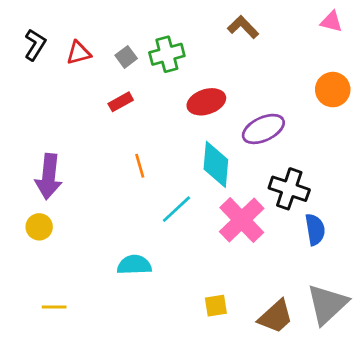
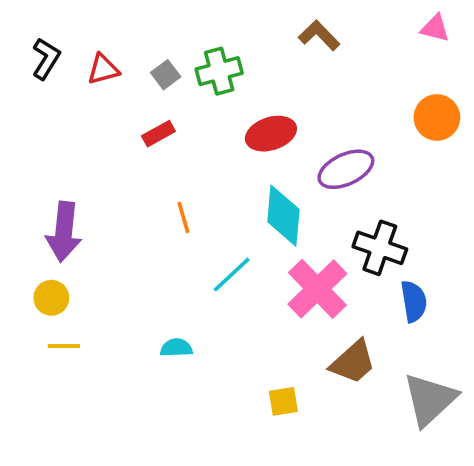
cyan semicircle: (134, 265) -> (176, 348), size x0.7
yellow line: (54, 307) -> (64, 346), moved
brown trapezoid: (276, 317) -> (353, 362), moved

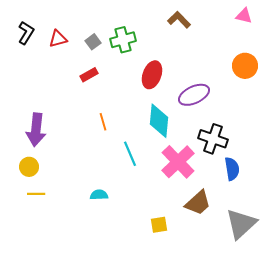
red ellipse: (271, 134) -> (152, 75), turned -52
cyan line: (232, 275) -> (130, 154), turned -70

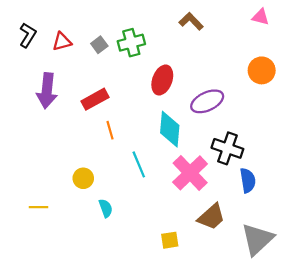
red rectangle: (89, 75) -> (95, 99), moved, size x1.4
purple arrow: (36, 130) -> (47, 91), moved
yellow circle: (29, 167) -> (83, 178), moved
cyan semicircle: (99, 195) -> (106, 208), turned 72

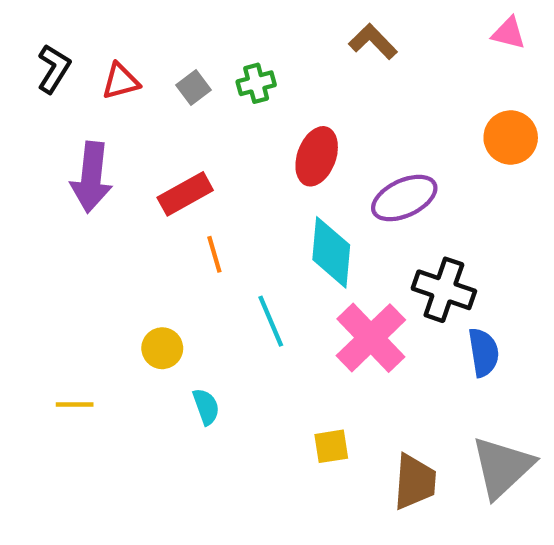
green cross: (131, 43) -> (256, 83), size x0.7
brown trapezoid: (211, 217) -> (415, 482), moved, turned -44
yellow square: (170, 240) -> (331, 446), moved

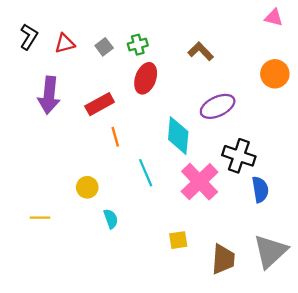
brown L-shape: (373, 42) -> (201, 51), moved
red ellipse: (317, 156) -> (146, 78), moved

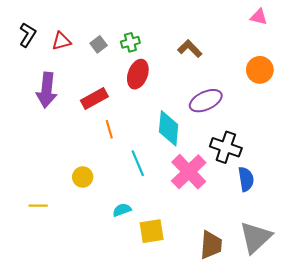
cyan semicircle: (111, 219) -> (122, 210), moved, turned -90
yellow square: (178, 240) -> (152, 231), moved, size x1.4

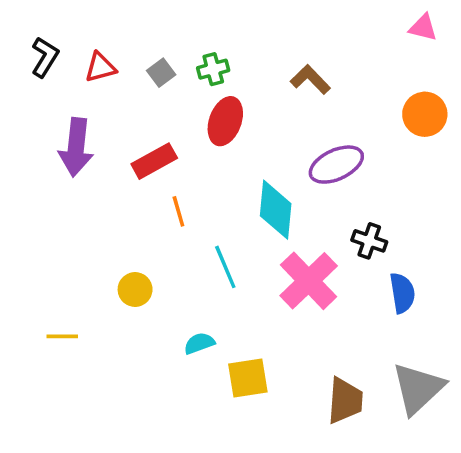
black cross: (226, 147) -> (369, 241), size x0.7

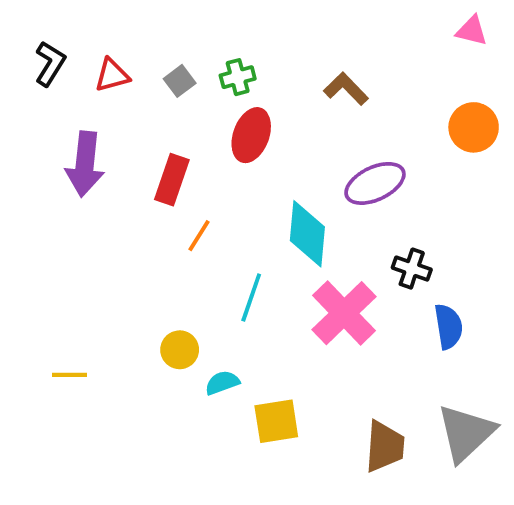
red rectangle: (154, 161) -> (172, 180), turned -42
orange line: (178, 211) -> (199, 236), turned 48
cyan line: (225, 267) -> (251, 298), turned 42
yellow circle: (135, 289) -> (180, 350), moved

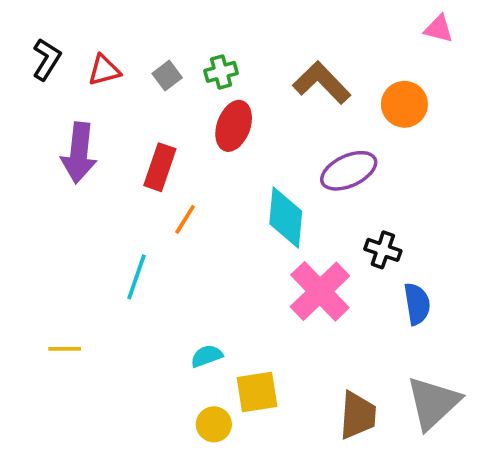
brown L-shape: (346, 89) -> (322, 83), size x1.4
orange circle: (474, 127) -> (404, 104), moved
cyan line: (251, 298) -> (137, 277), moved
yellow circle: (180, 350) -> (214, 424), moved

